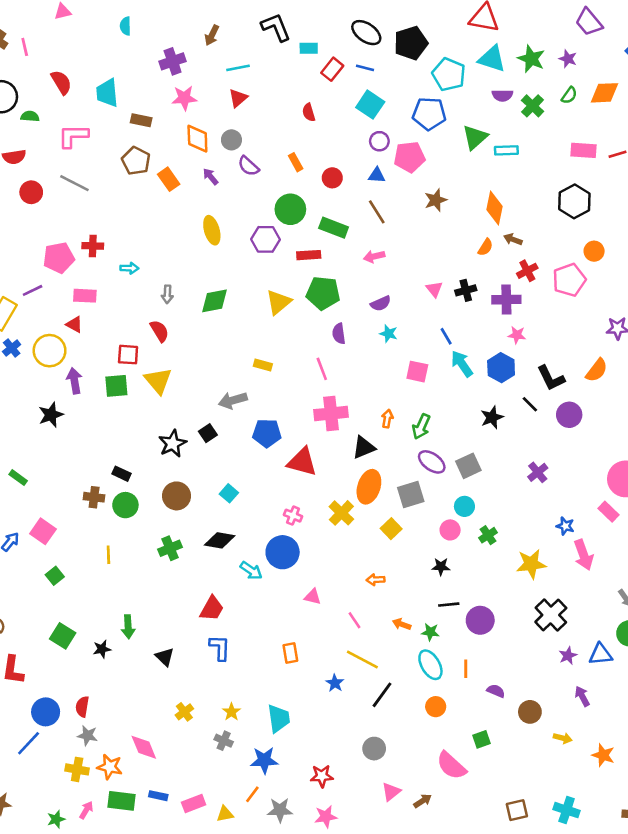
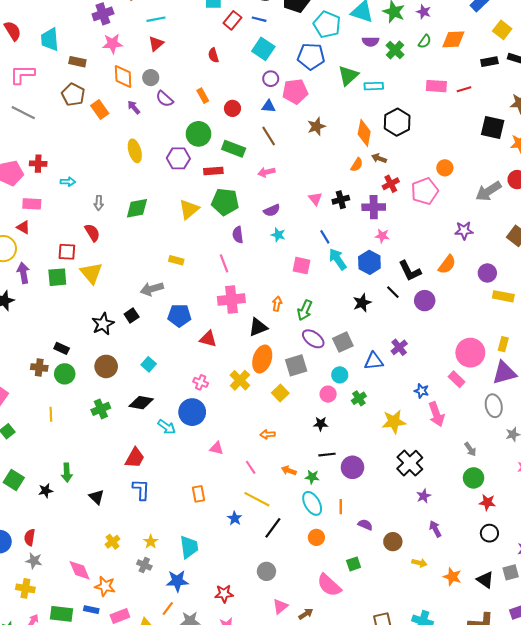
black hexagon: (574, 201) -> (397, 122), moved
red triangle: (302, 462) -> (208, 339), size x0.7
blue triangle: (601, 654) -> (374, 361), moved
orange star: (110, 767) -> (105, 586), moved

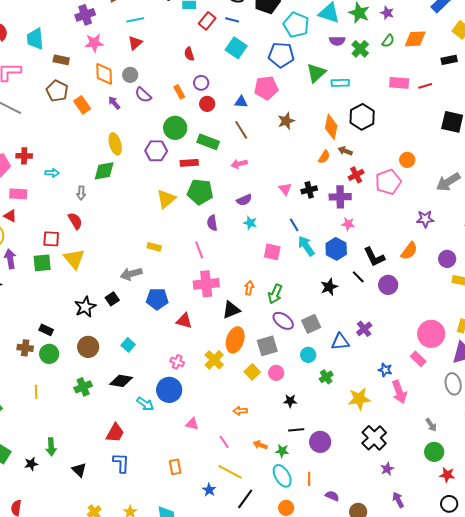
purple circle: (271, 79) -> (201, 83), moved
green diamond: (137, 208) -> (104, 171), moved
pink circle: (328, 394) -> (276, 373), moved

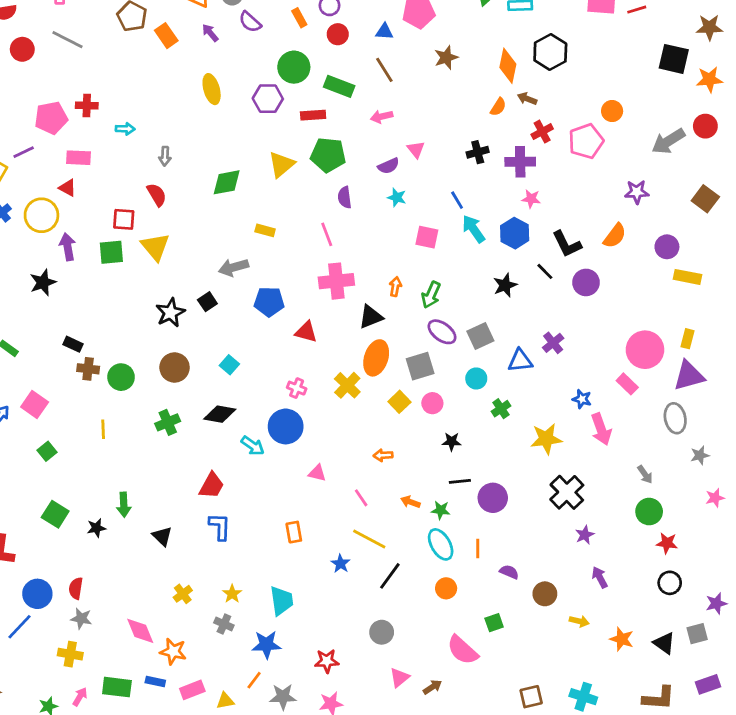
green diamond: (104, 171) -> (227, 182), moved
pink triangle: (285, 189) -> (416, 149), moved
black rectangle: (46, 330) -> (73, 344), moved

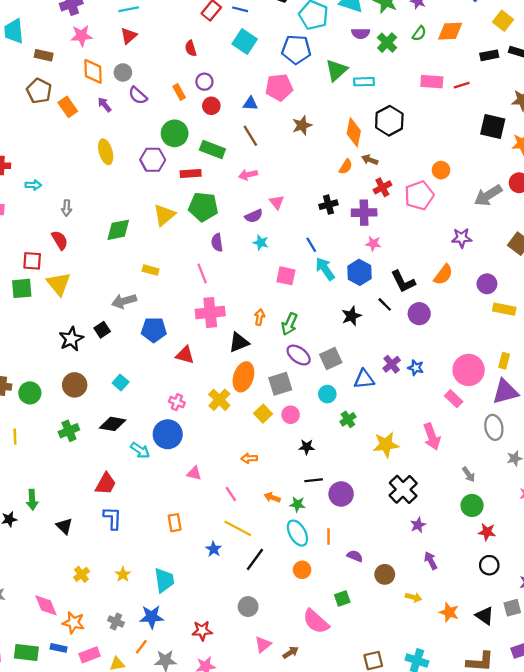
blue star: (582, 399) -> (416, 368), moved
gray cross: (224, 624) -> (116, 621), moved

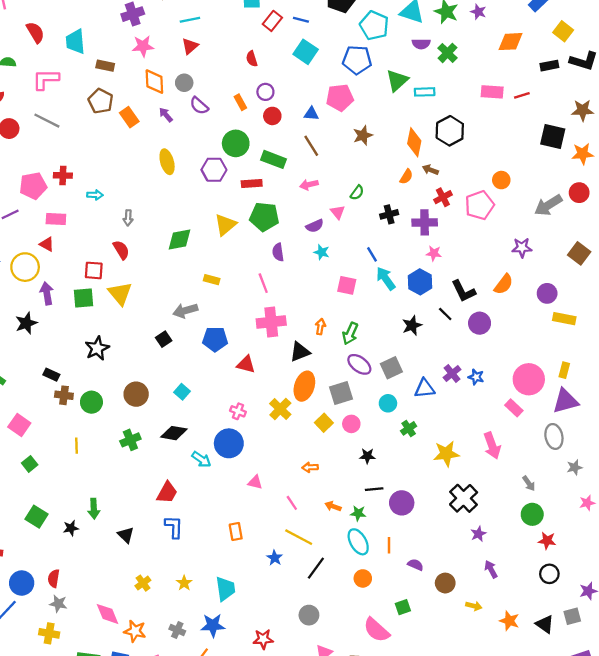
green semicircle: (419, 33) -> (357, 193), moved
black star: (71, 339) -> (97, 348), moved

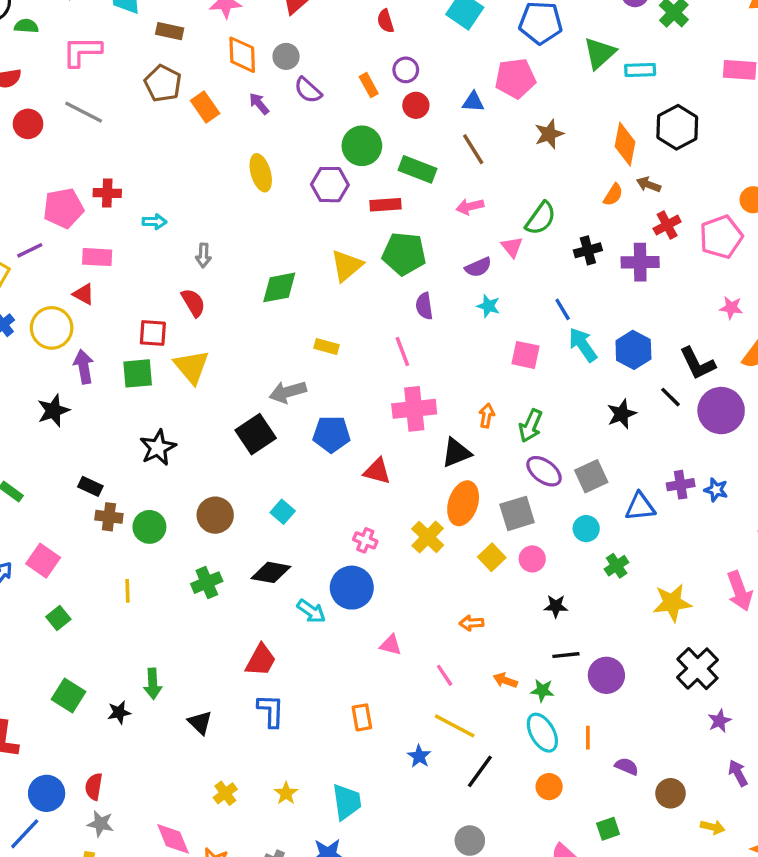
green semicircle: (357, 193) -> (541, 218), size x1.5
pink star: (434, 253) -> (731, 308), moved
purple circle: (480, 323) -> (721, 411), size x1.4
black square: (164, 339) -> (256, 434), size x1.6
purple cross: (452, 374) -> (681, 485), turned 30

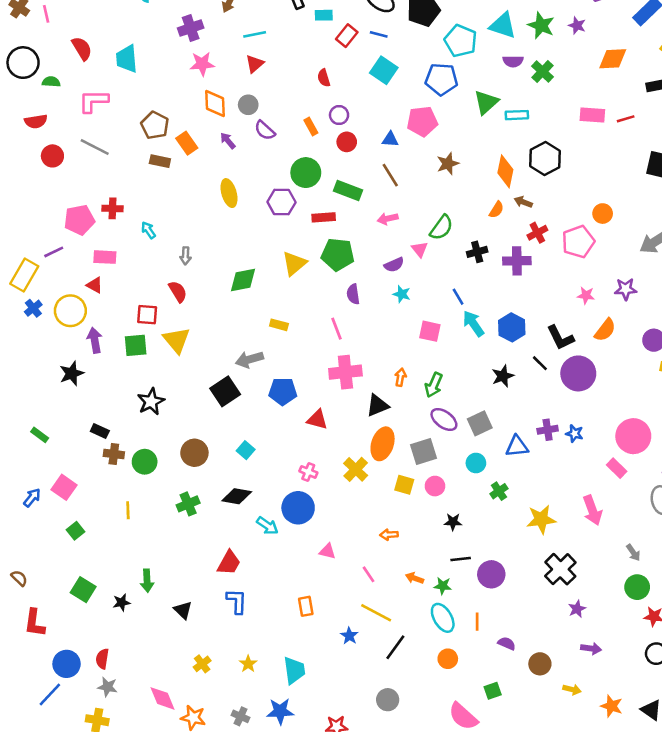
brown rectangle: (170, 31) -> (160, 161), moved
cyan arrow: (154, 222) -> (148, 230), turned -126
yellow square: (492, 557) -> (404, 485), turned -30
purple arrow: (738, 773) -> (591, 649), turned 126

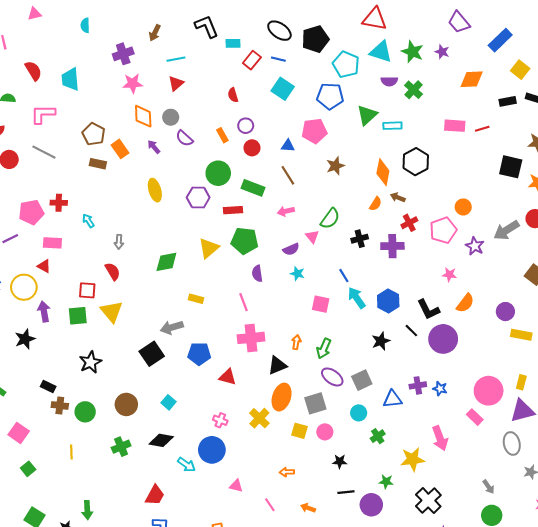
purple star: (626, 289) -> (475, 246), moved, turned 30
pink arrow: (592, 510) -> (440, 438), moved
green star: (443, 586) -> (386, 482), moved

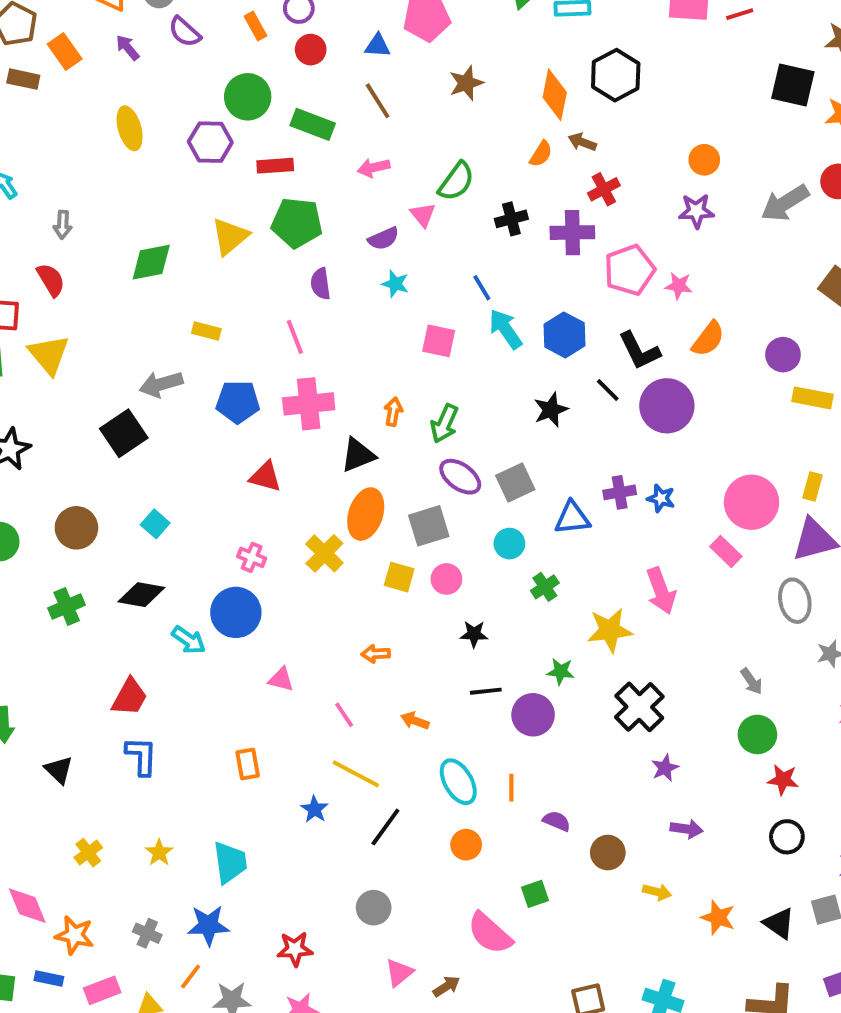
pink pentagon: (443, 230) -> (629, 270), moved
purple star: (475, 246) -> (696, 211), moved, turned -30
blue pentagon: (199, 354) -> (238, 402), moved

